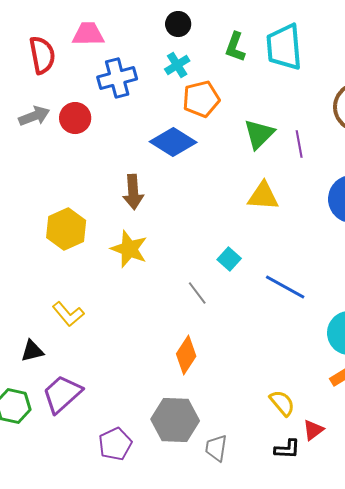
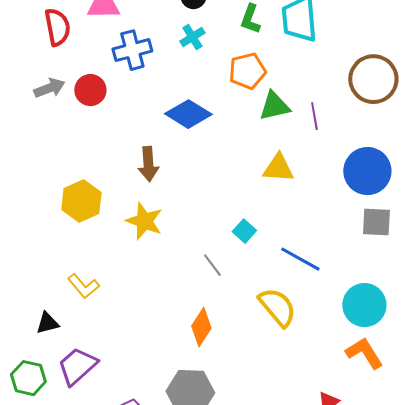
orange pentagon: (201, 99) -> (247, 71), moved
green triangle: (259, 134) -> (274, 106), turned 32
yellow semicircle: (282, 403) -> (277, 307), moved, size x1.5

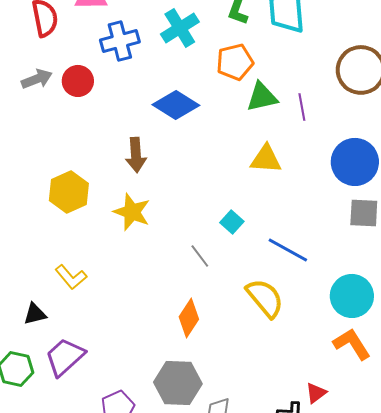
cyan cross: (192, 37) -> (180, 28), size x1.5

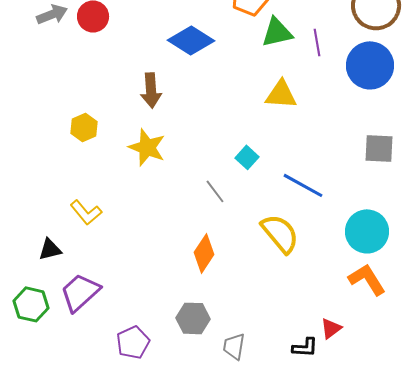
blue circle: (355, 162) -> (370, 65), moved
yellow hexagon: (69, 192) -> (84, 127), size x0.7
gray hexagon: (178, 383) -> (193, 318), size x0.7

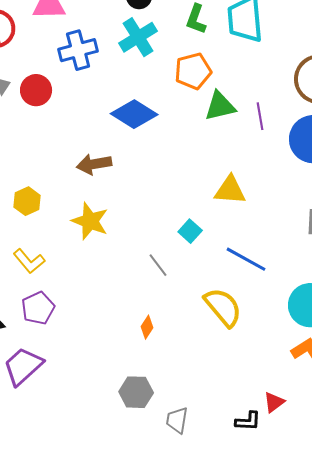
brown arrow: (151, 90) -> (94, 164), turned 84
yellow triangle: (281, 94) -> (230, 190), moved
yellow L-shape: (86, 212) -> (29, 261), moved
orange diamond: (204, 253) -> (147, 327), size x0.6
purple pentagon: (133, 342) -> (38, 308), moved

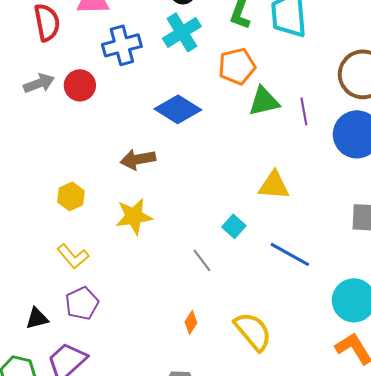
yellow star: (90, 221) -> (134, 216), turned -30
yellow semicircle: (223, 307) -> (253, 331), moved

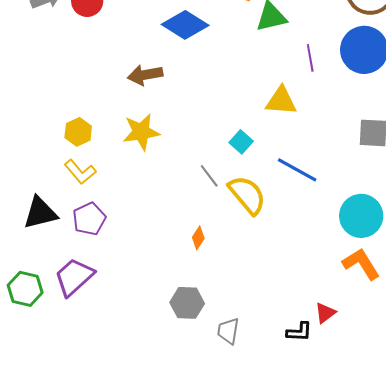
purple line: (304, 111) -> (310, 58), moved
yellow hexagon: (71, 196) -> (78, 132), moved
black triangle: (37, 318) -> (40, 213), moved, size x1.5
yellow semicircle: (253, 331) -> (247, 195), moved

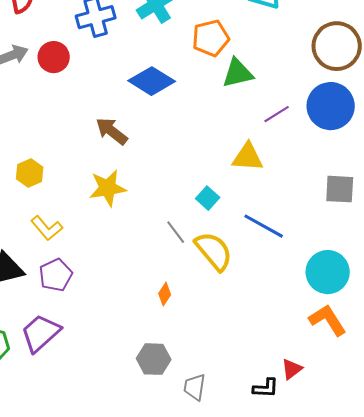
purple line: (310, 58) -> (277, 114), turned 68
brown arrow: (145, 75) -> (112, 131), turned 48
yellow hexagon: (78, 132) -> (30, 173), moved

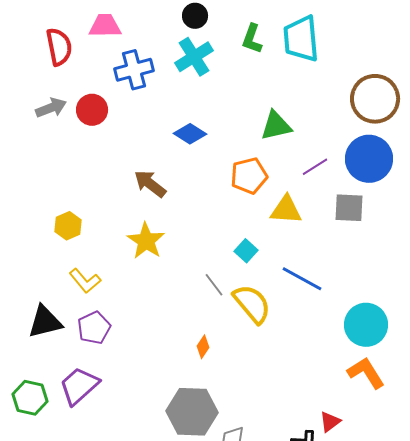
orange pentagon: (211, 38) -> (249, 176), moved
blue diamond: (152, 81) -> (190, 134), size x0.7
yellow star: (108, 188) -> (146, 241), turned -30
gray square: (340, 189) -> (349, 208), moved
gray hexagon: (154, 359) -> (192, 412), size x1.5

